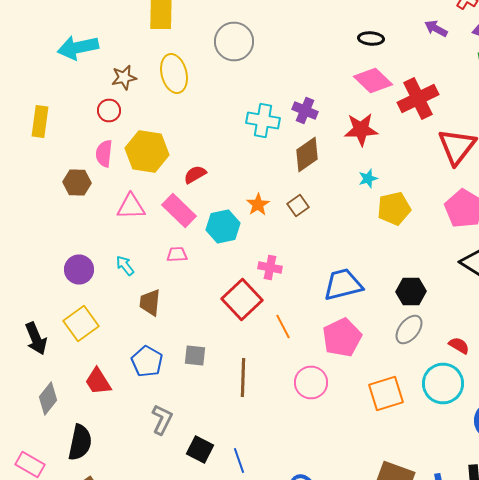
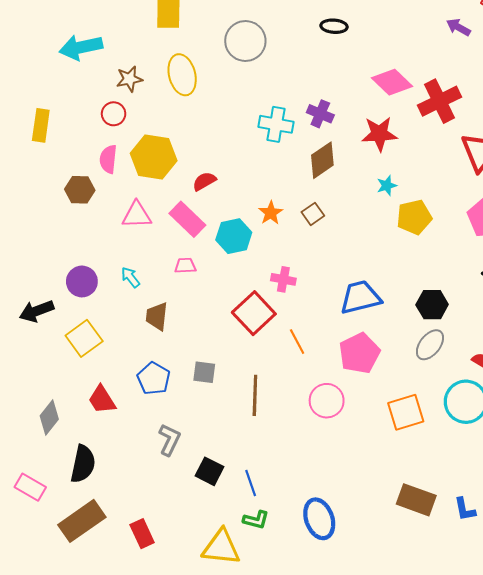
black ellipse: (371, 38) -> (334, 26), moved
black arrow: (36, 338) -> (37, 311), moved, turned 92

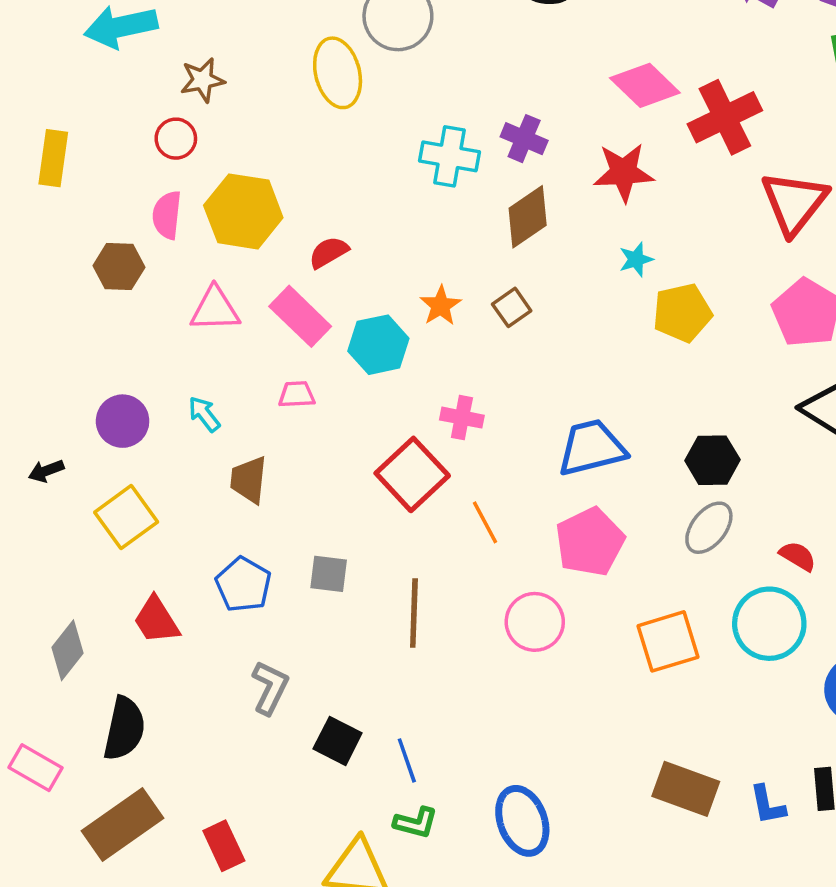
yellow ellipse: (182, 75) -> (338, 73), moved
black arrow: (37, 311) -> (46, 471), size x0.6

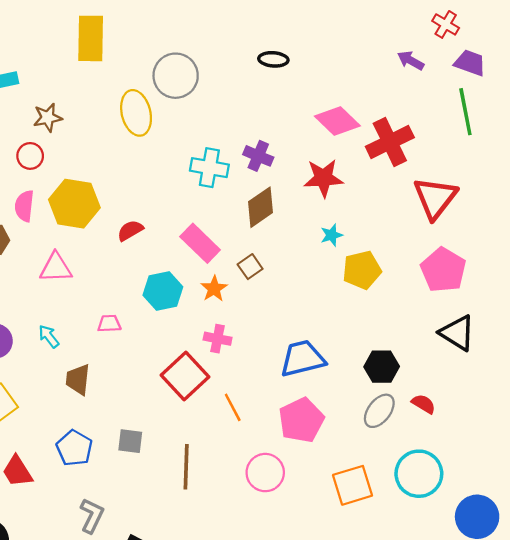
orange star: (441, 306) -> (214, 289), moved
pink rectangle: (300, 316) -> (200, 243), moved
red semicircle: (798, 556) -> (424, 404), moved

